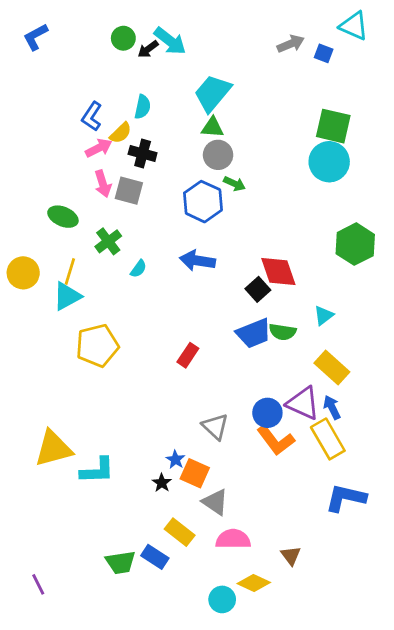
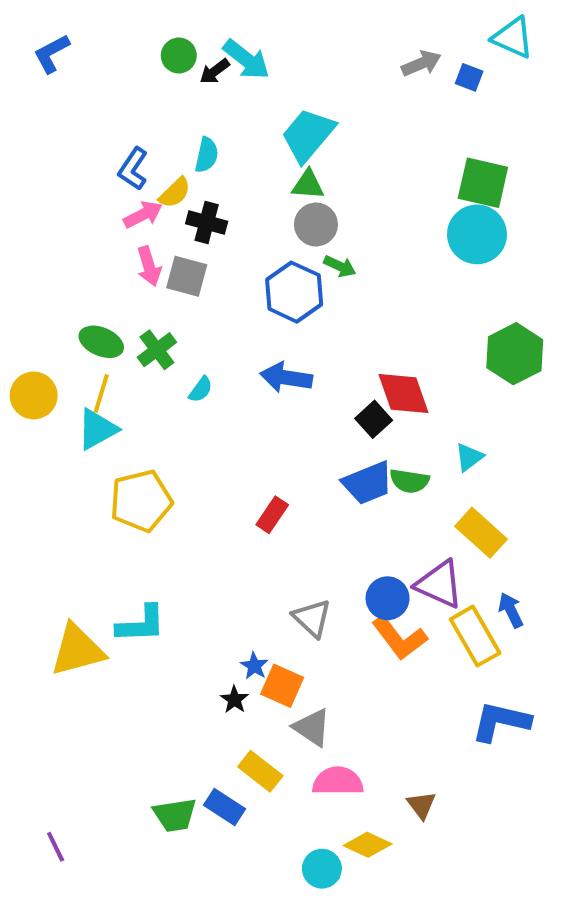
green ellipse: (63, 217) -> (101, 342), moved
blue arrow: (332, 407) -> (511, 610), moved
cyan L-shape: (97, 470) -> (141, 624), moved

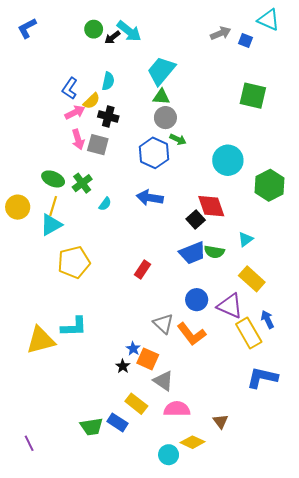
cyan circle: (477, 234) -> (228, 160), moved
blue circle: (388, 598) -> (197, 300), moved
orange L-shape: (399, 638) -> (191, 334), moved

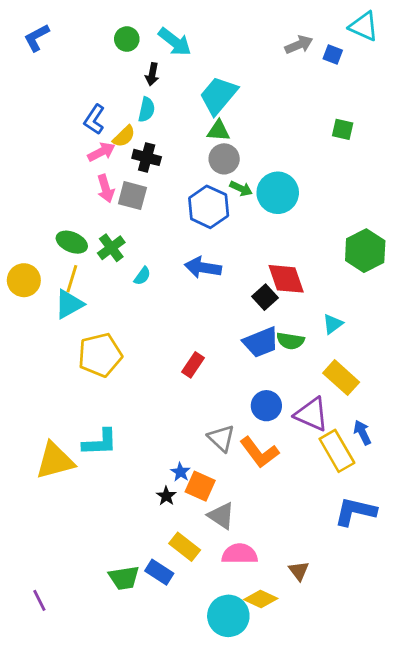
black arrow: (112, 37) -> (152, 74), moved, turned -42
green square: (253, 96) -> (343, 129), size x0.6
cyan circle: (228, 160) -> (278, 193), moved
cyan circle: (169, 455) -> (228, 616), size x1.5

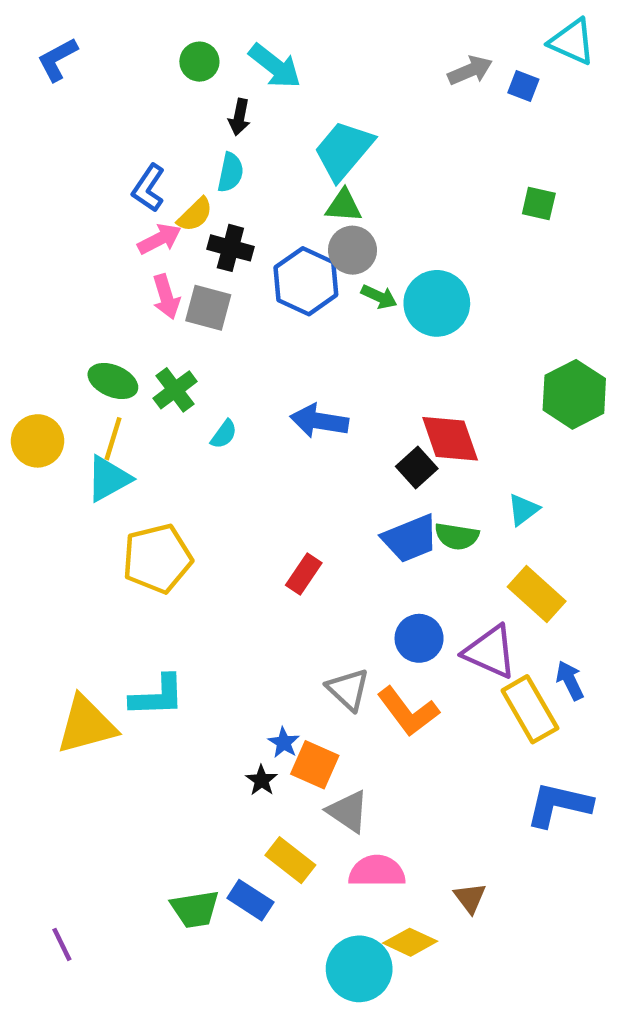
blue hexagon: (209, 207) -> (306, 281), moved

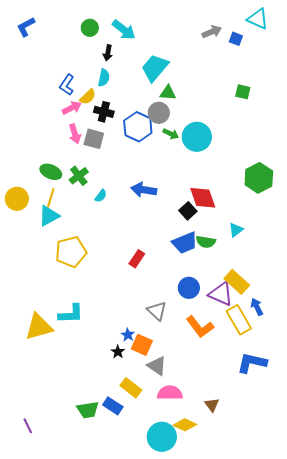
green triangle: (344, 206) -> (168, 93), moved
yellow rectangle: (537, 594) -> (237, 282), moved
orange L-shape: (408, 712) -> (200, 327), moved

